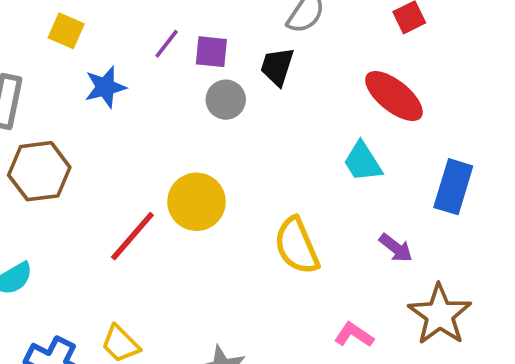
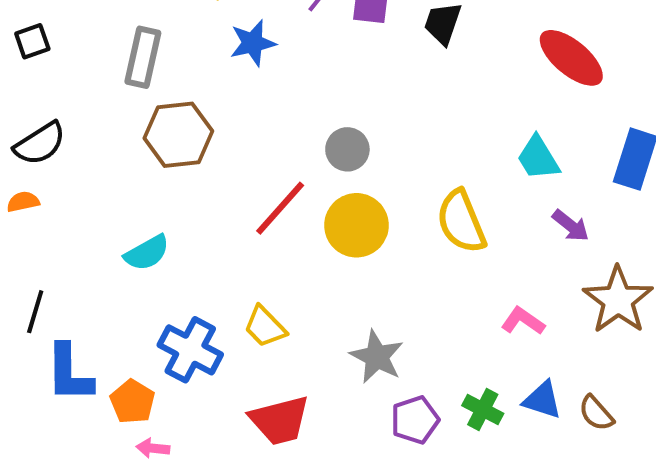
gray circle: (226, 100) -> (347, 149), moved
cyan trapezoid: (363, 162) -> (538, 158), moved
yellow circle: (197, 202) -> (356, 225), moved

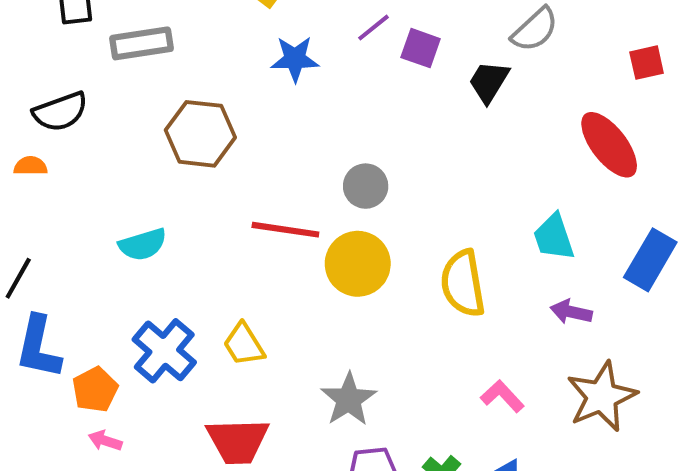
gray rectangle: (143, 57) -> (142, 43), moved, turned 56
red line: (280, 208) -> (285, 230), turned 44
purple arrow: (571, 226) -> (571, 312), turned 141

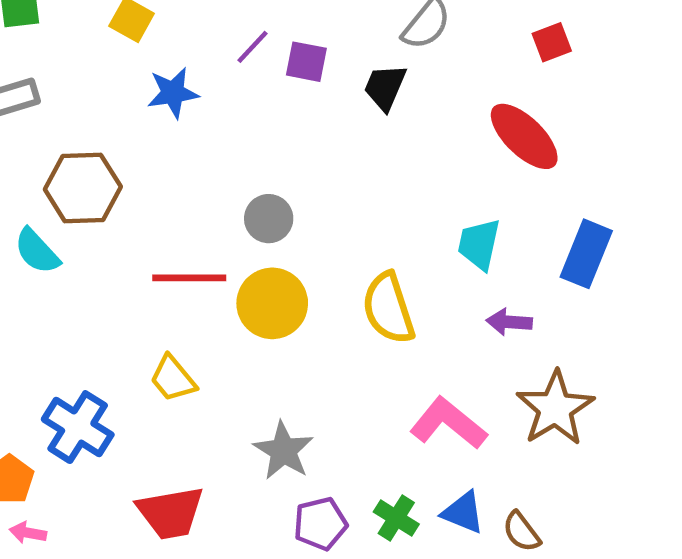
cyan trapezoid: (554, 237) -> (479, 244), turned 39
cyan semicircle: (143, 245) -> (37, 251), moved, turned 72
yellow trapezoid: (244, 344) -> (173, 379), moved
pink L-shape: (502, 396) -> (448, 423), size x1.6

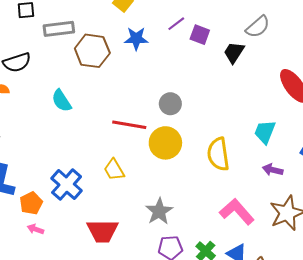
brown hexagon: (83, 188) -> (92, 51), moved

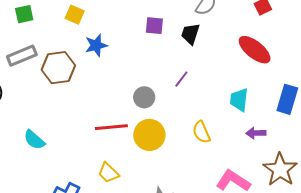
purple line: (176, 24) -> (181, 79), moved
cyan semicircle: (61, 101) -> (34, 140), moved
yellow semicircle: (218, 154) -> (201, 132), size x0.7

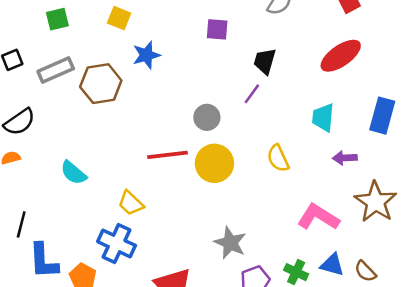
black trapezoid: (190, 34) -> (265, 61), moved
red ellipse: (255, 50) -> (341, 56), turned -72
yellow trapezoid: (108, 173) -> (131, 203), moved

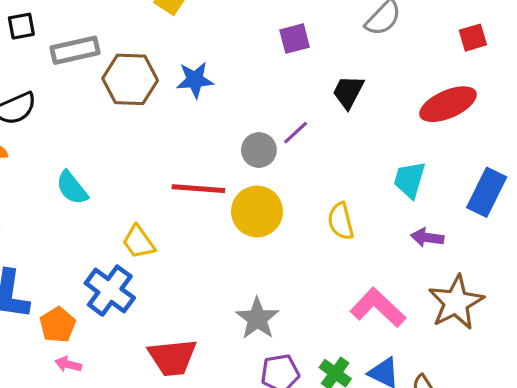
purple square: (217, 29) -> (295, 39), turned -30
blue star: (146, 55) -> (195, 80), moved
purple line: (252, 94) -> (296, 133), moved

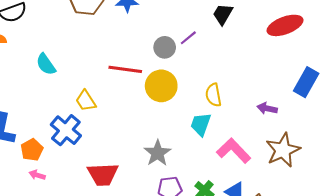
cyan trapezoid: (410, 180) -> (201, 124), moved

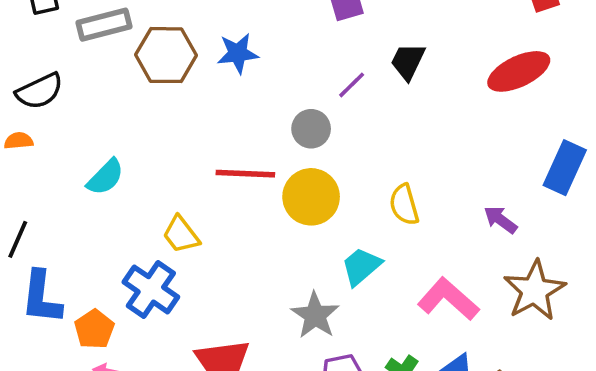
purple line: (188, 38) -> (352, 85), moved
cyan semicircle: (46, 64) -> (105, 177), turned -95
purple arrow: (267, 108) -> (501, 220), turned 30
cyan trapezoid: (201, 124) -> (361, 266), moved, turned 35

